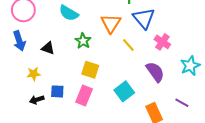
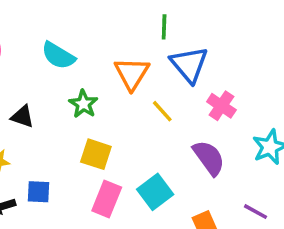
pink rectangle: (84, 95) -> (107, 199), moved

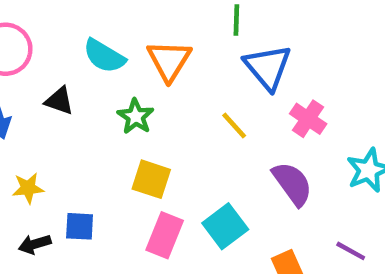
orange triangle: (132, 73) -> (169, 60), moved
black triangle: (22, 117) -> (59, 101), moved

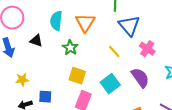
cyan semicircle: (104, 56) -> (56, 21), turned 66
cyan square: (225, 226) -> (110, 84), moved

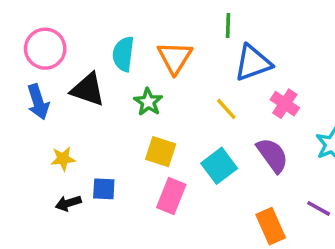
blue triangle: (129, 26) -> (253, 63), turned 50
black triangle: (36, 41) -> (88, 89), size x1.5

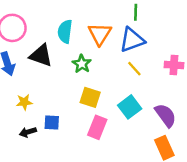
blue triangle: (253, 63) -> (132, 40), moved
pink cross: (285, 104) -> (174, 65), turned -30
purple semicircle: (272, 155) -> (166, 115), moved

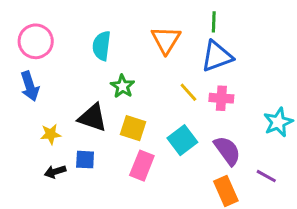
green line: (136, 12) -> (214, 22), moved
orange triangle: (100, 34) -> (166, 40), moved
blue triangle: (132, 40) -> (217, 56), moved
black triangle: (41, 55) -> (93, 118), moved
pink cross: (174, 65) -> (221, 98), moved

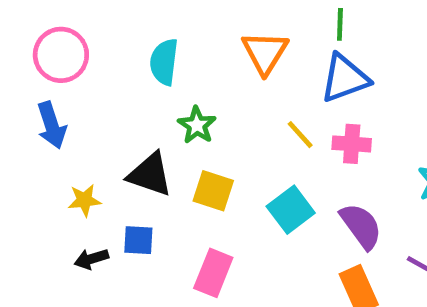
pink rectangle: (142, 166) -> (213, 273), moved

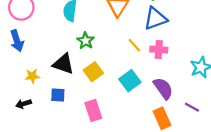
yellow square: (213, 191) -> (93, 72), turned 36
black arrow: (91, 259) -> (24, 104), moved
pink rectangle: (213, 273) -> (93, 111), turned -40

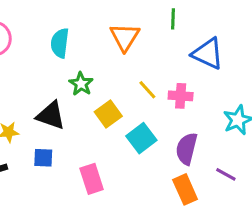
blue triangle: (155, 19) -> (208, 54), moved, turned 45
yellow square: (93, 72) -> (108, 114), moved
purple semicircle: (163, 88) -> (187, 149), turned -130

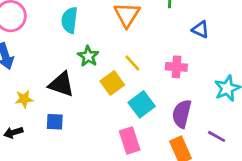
blue triangle: (208, 54) -> (201, 29), size x0.6
yellow line: (147, 90) -> (132, 63), moved
pink rectangle: (92, 179) -> (130, 140), moved

